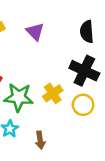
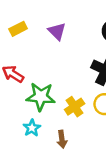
yellow cross: (53, 93) -> (75, 107), moved

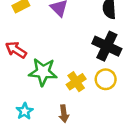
cyan star: (32, 128) -> (25, 111), moved

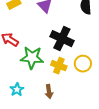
black cross: (107, 46) -> (62, 39), moved
yellow cross: (76, 82) -> (59, 66), turned -35

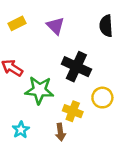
yellow cross: (59, 66) -> (73, 111), moved

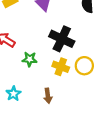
green star: (39, 90) -> (30, 59), size x0.6
yellow cross: (73, 111) -> (61, 67), moved

